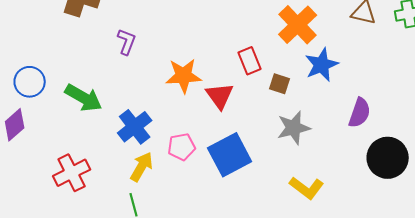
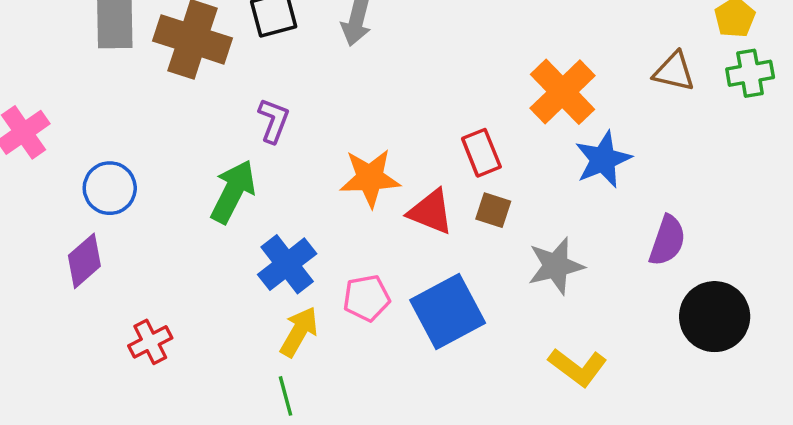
brown square: (280, 84) -> (493, 210), moved
red triangle: (220, 96) -> (431, 212), turned -32
green arrow: (84, 98) -> (233, 192), moved, turned -93
red cross: (72, 173) -> (150, 342), moved, size x0.7

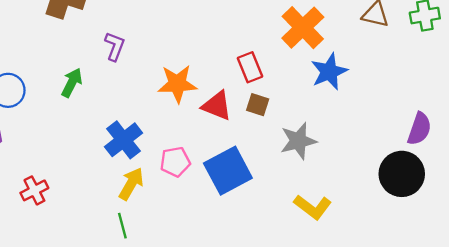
green arrow: (233, 192) -> (72, 83), moved, size x0.7
purple semicircle: (667, 241) -> (419, 129), moved

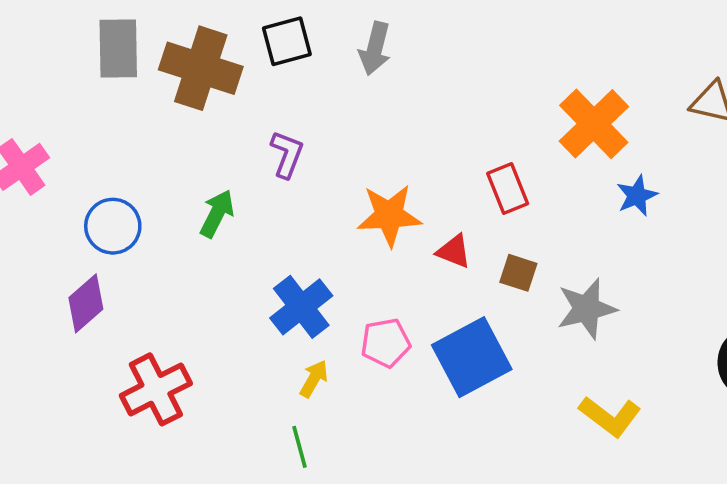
blue star: (329, 72) -> (637, 196), size x0.7
brown square: (258, 105) -> (518, 273), moved
red triangle: (217, 106) -> (454, 251), size x0.7
yellow arrow: (131, 184) -> (314, 379), size x0.7
red cross: (34, 190) -> (156, 389), size x1.5

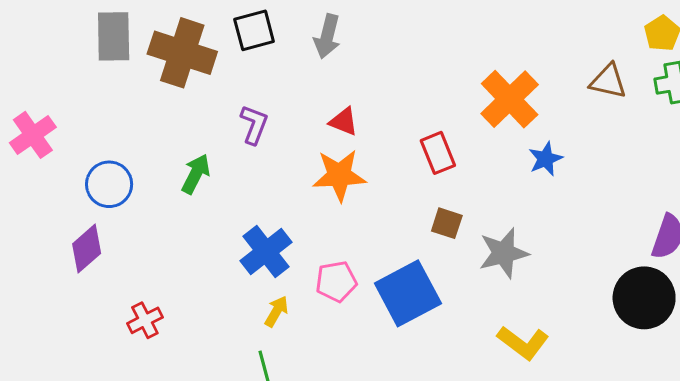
red triangle: (454, 251) -> (344, 122), moved
red cross: (156, 389) -> (145, 320), size x0.6

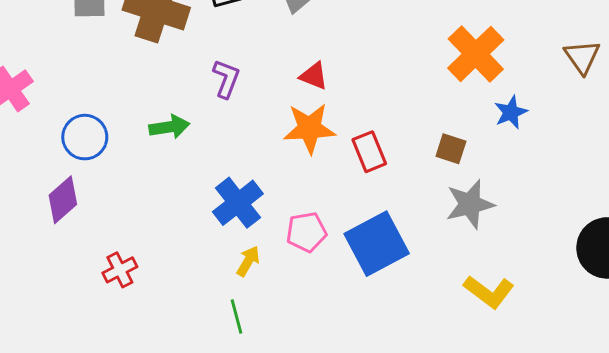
brown triangle: (608, 81) -> (582, 57), moved, turned 42
red rectangle: (438, 153) -> (369, 152), moved
green arrow: (196, 174) -> (169, 127), turned 54
brown square: (447, 223) -> (451, 149), moved

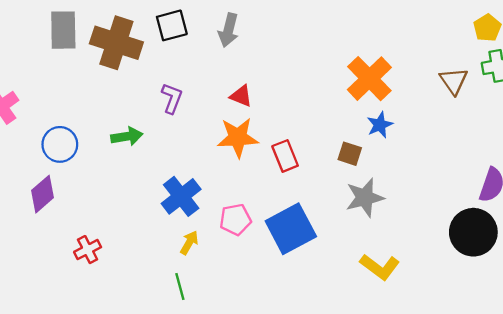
blue star: (511, 112) -> (380, 125), moved

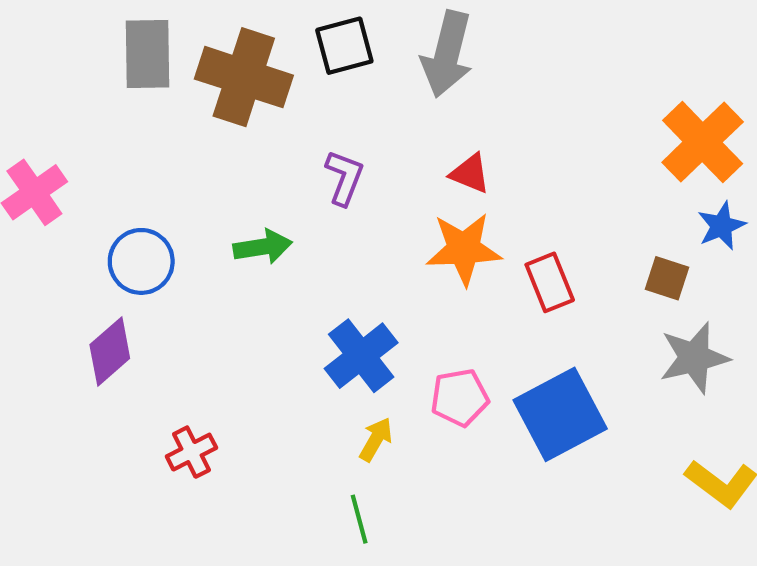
gray arrow: (228, 30) -> (447, 54), size x1.4

